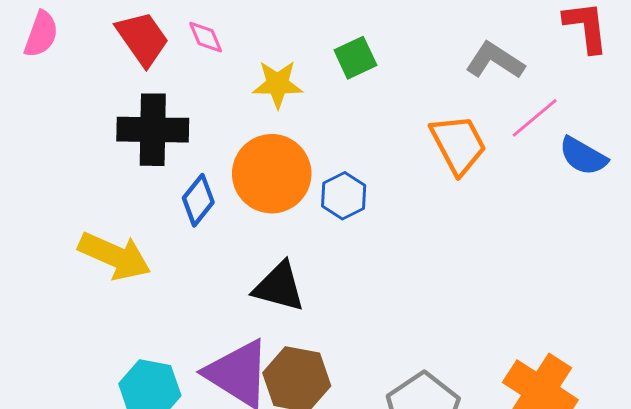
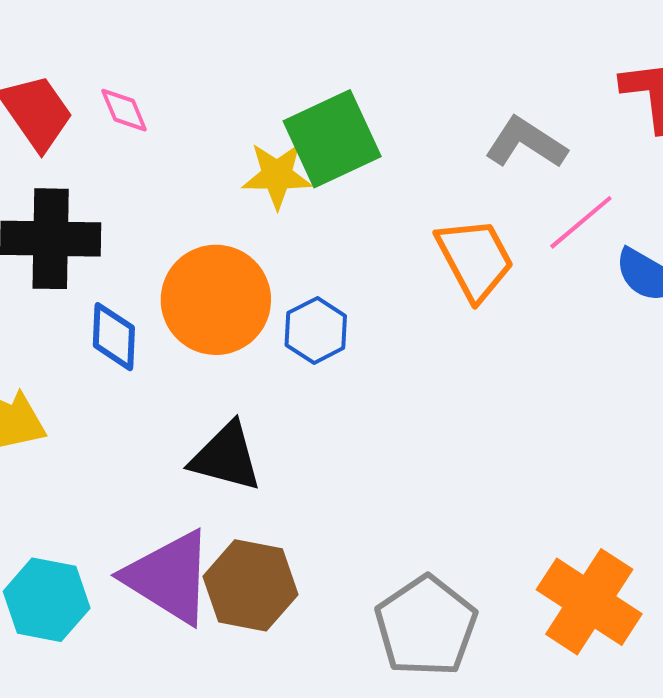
green square: (355, 58) -> (332, 139), size x1.6
yellow star: (278, 84) -> (277, 175), moved
blue diamond: (198, 200) -> (114, 337), turned -36

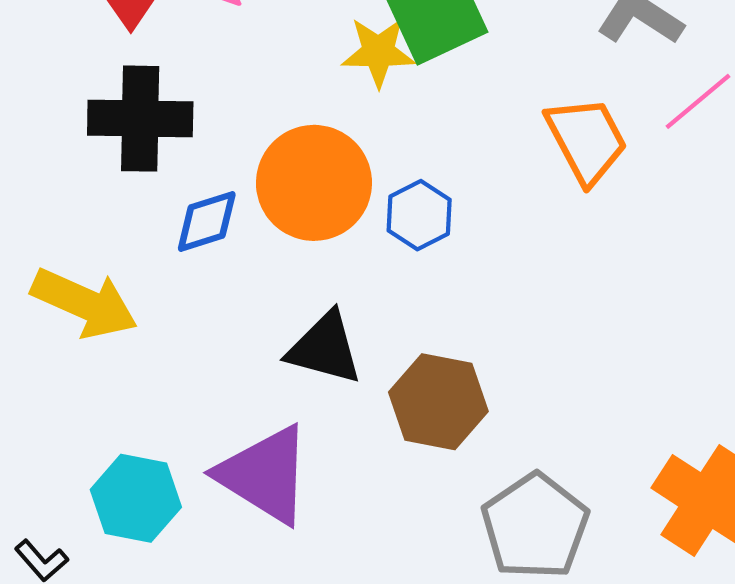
blue diamond: (114, 337) -> (207, 222), turned 70
brown hexagon: (251, 585) -> (438, 402), moved

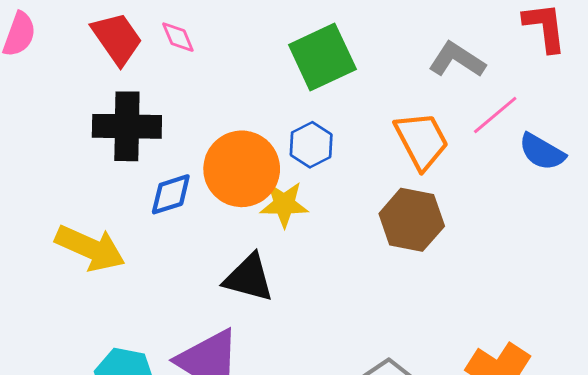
yellow star: (378, 52) -> (284, 204), moved
blue hexagon: (419, 215) -> (311, 145), moved
brown hexagon: (438, 402) -> (412, 220), moved

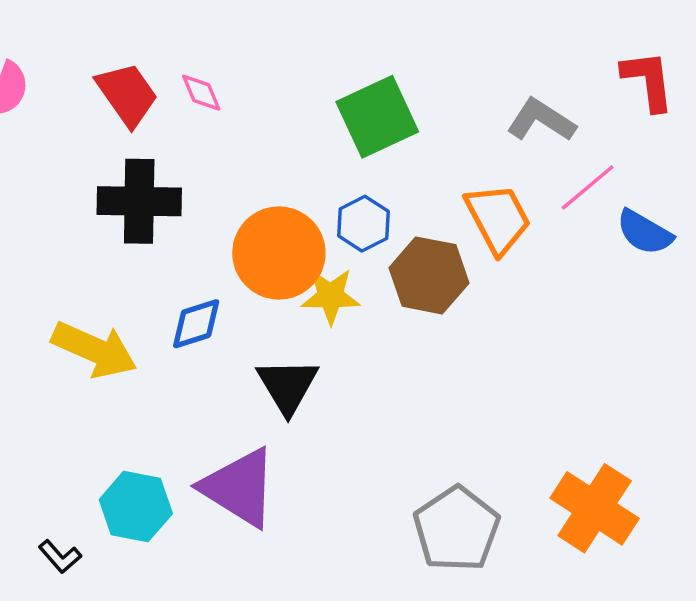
blue diamond: (171, 194) -> (196, 324), moved
brown hexagon: (412, 220) -> (429, 275), moved
black triangle: (249, 278) -> (288, 386), turned 44

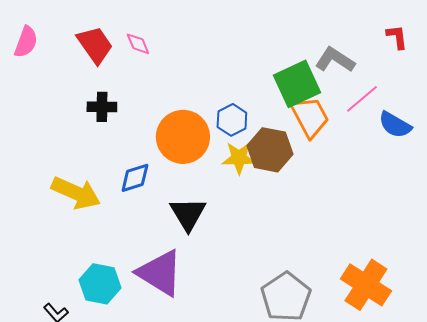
red L-shape: (648, 81) -> (397, 37), size x0.7
green square: (377, 117) -> (297, 84), moved
black cross: (139, 201) -> (102, 107), size x0.6
yellow star: (331, 296) -> (239, 158), moved

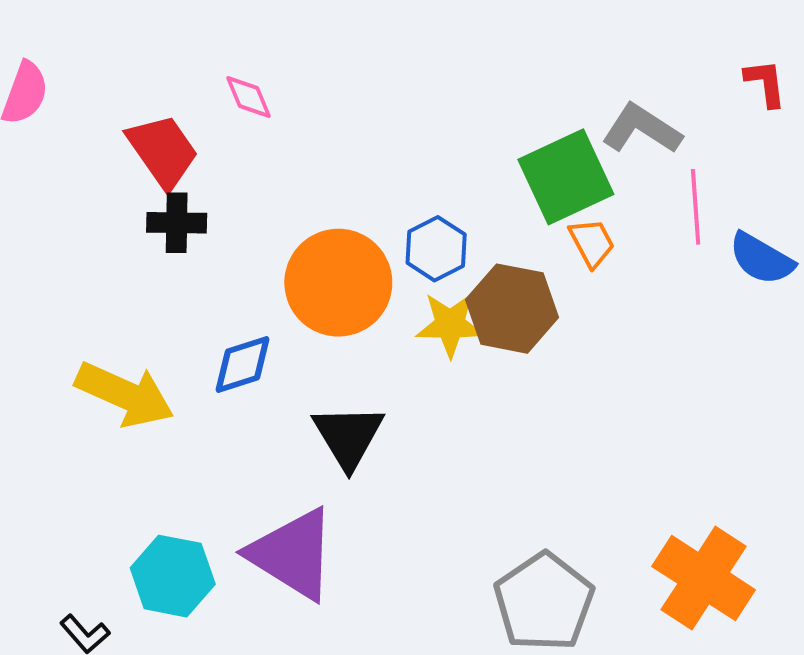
red trapezoid: (95, 45) -> (163, 151), moved
pink line: (362, 99) -> (696, 207), turned -54
orange trapezoid: (310, 117) -> (592, 243), size x0.6

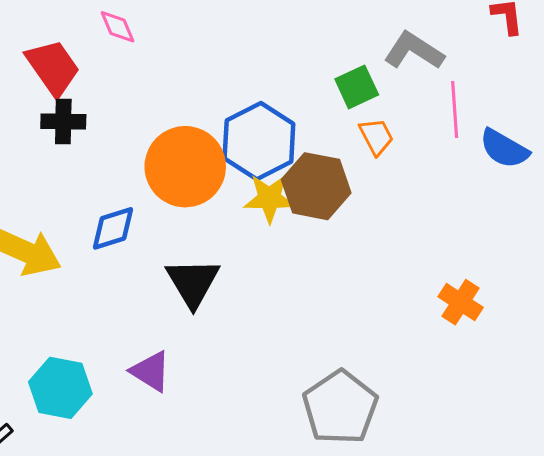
green square: (566, 177) -> (357, 87), size x0.6
blue hexagon: (436, 249) -> (259, 141), size x1.6
purple triangle: (292, 554) -> (151, 371), size x0.6
orange cross: (704, 578) -> (461, 302), moved, size x0.6

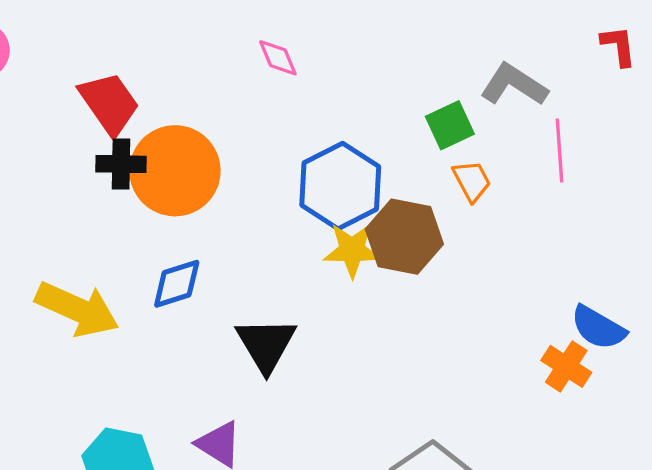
pink diamond: (118, 27) -> (278, 58), moved
blue semicircle: (504, 149) -> (598, 328), moved
orange circle: (185, 167) -> (175, 171), moved

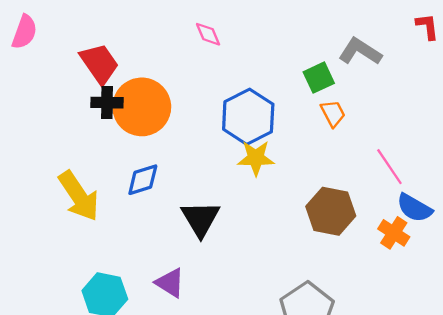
pink line: (560, 151) -> (389, 167), moved, turned -30
brown hexagon: (404, 237) -> (331, 211), moved
yellow arrow: (77, 309) -> (79, 196), turned 32

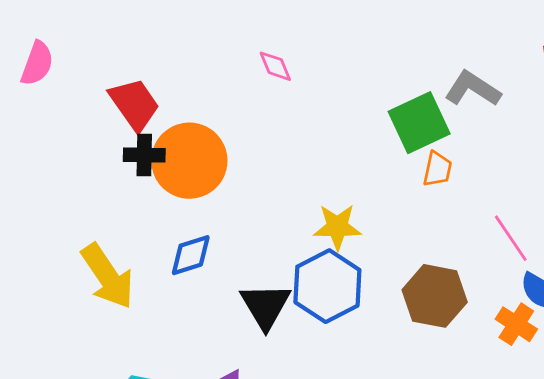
green square: (319, 78) -> (419, 123), size x1.5
orange trapezoid: (333, 113) -> (437, 169), turned 40
blue hexagon: (248, 117) -> (327, 286), moved

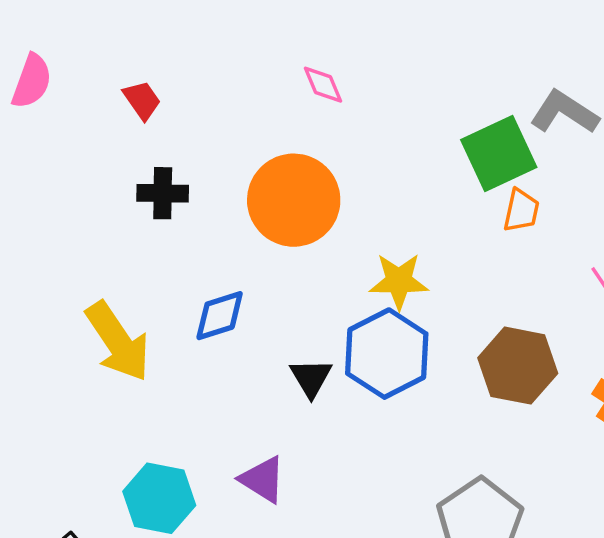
red trapezoid: (134, 104) -> (142, 100), moved, size x0.6
orange circle: (189, 161) -> (294, 200), moved
black triangle: (265, 306) -> (311, 378), size x0.7

